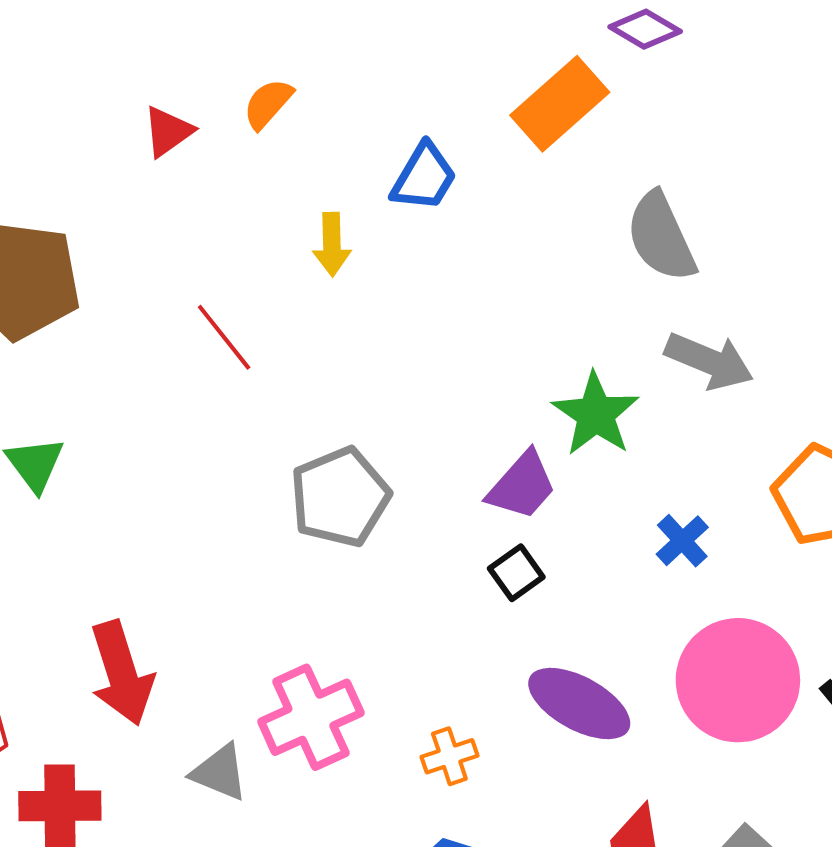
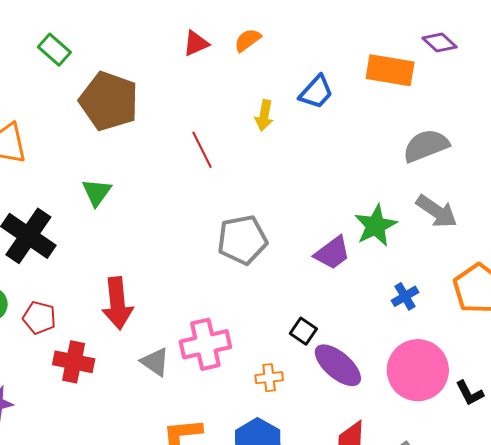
orange rectangle: (560, 104) -> (390, 70), turned 39
gray semicircle: (661, 237) -> (426, 146), turned 81
black square: (516, 573) -> (303, 331), moved, turned -32

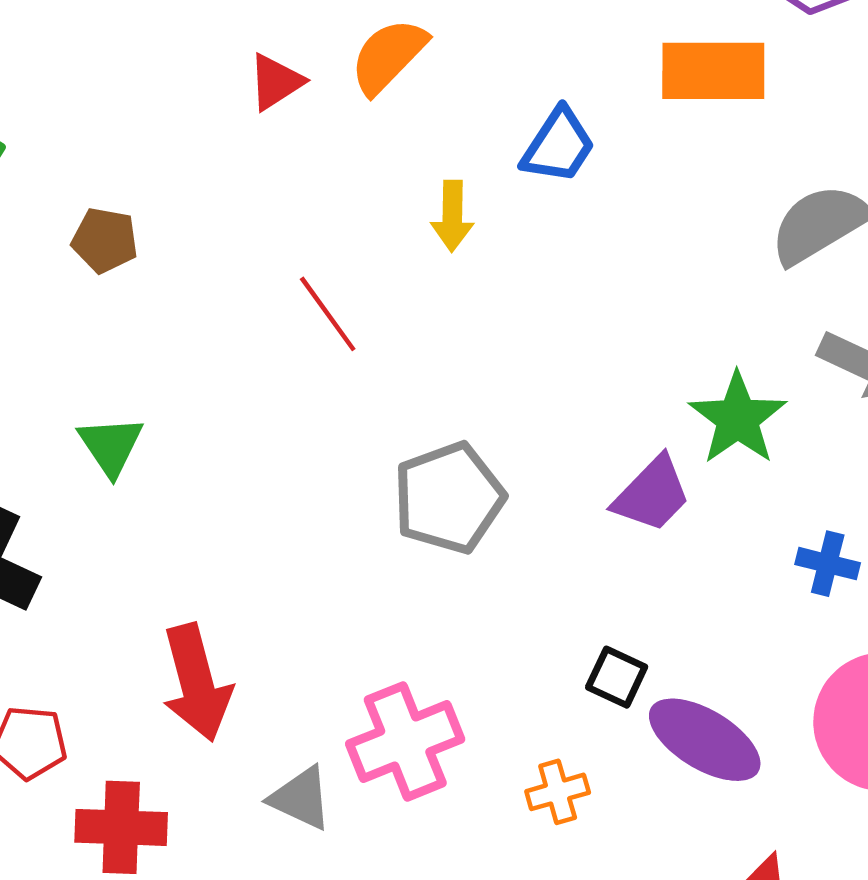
orange semicircle: (248, 40) -> (388, 56), size x1.4
brown pentagon: (109, 101) -> (105, 240), size x0.5
blue cross: (405, 296) -> (828, 564), turned -36

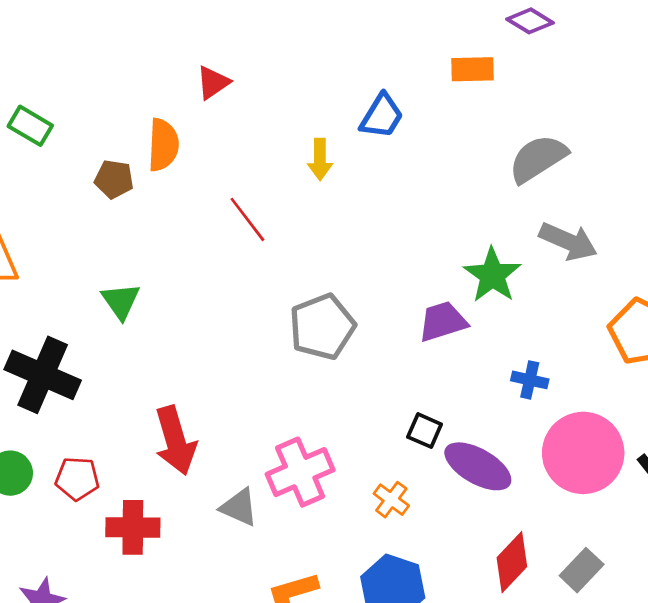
orange semicircle: (388, 56) -> (163, 145), moved, turned 140
orange rectangle: (713, 71) -> (473, 69), size x0.7
purple trapezoid: (652, 494) -> (443, 321), turned -150
blue cross: (828, 564) -> (530, 380), moved
orange cross: (558, 792) -> (391, 500), turned -36

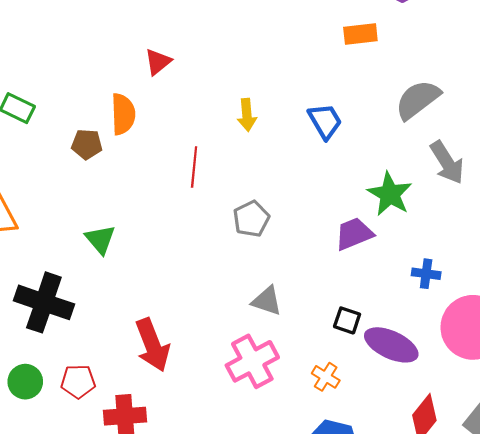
blue trapezoid: (382, 116) -> (325, 121), moved, turned -57
red line: (247, 219) -> (194, 167), turned 48
gray arrow: (568, 241) -> (447, 162), turned 39
gray pentagon: (322, 327) -> (251, 219), moved, size x0.7
gray triangle: (239, 507) -> (267, 301), moved

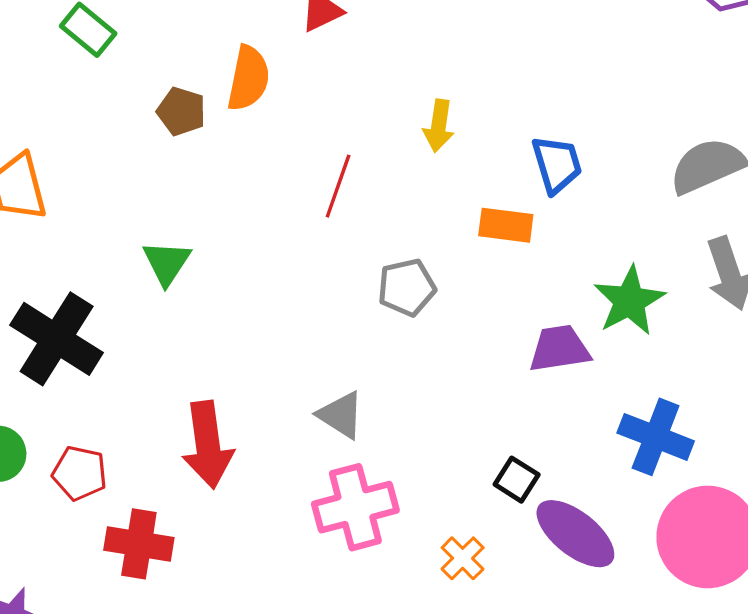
orange rectangle: (360, 34) -> (506, 225), moved
blue cross: (426, 274) -> (656, 437), size x1.6
gray triangle: (267, 301) -> (341, 415), moved

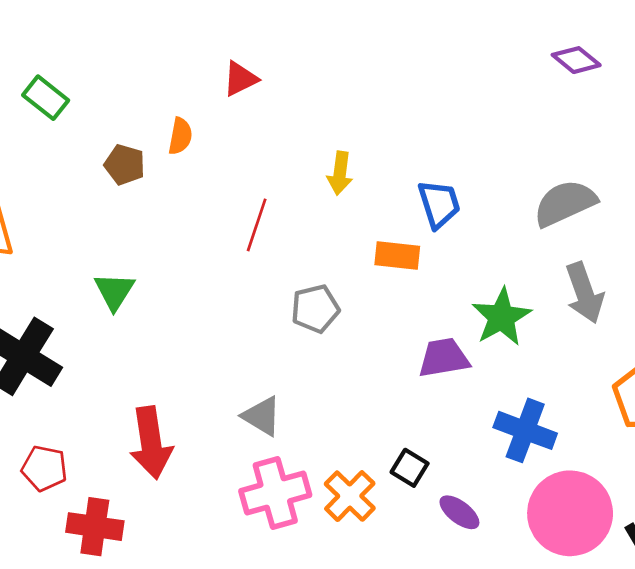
orange semicircle: (248, 78) -> (180, 136), size x0.7
purple ellipse: (575, 534) -> (459, 512), size x0.6
orange cross: (463, 558) -> (350, 496), moved, size x1.4

